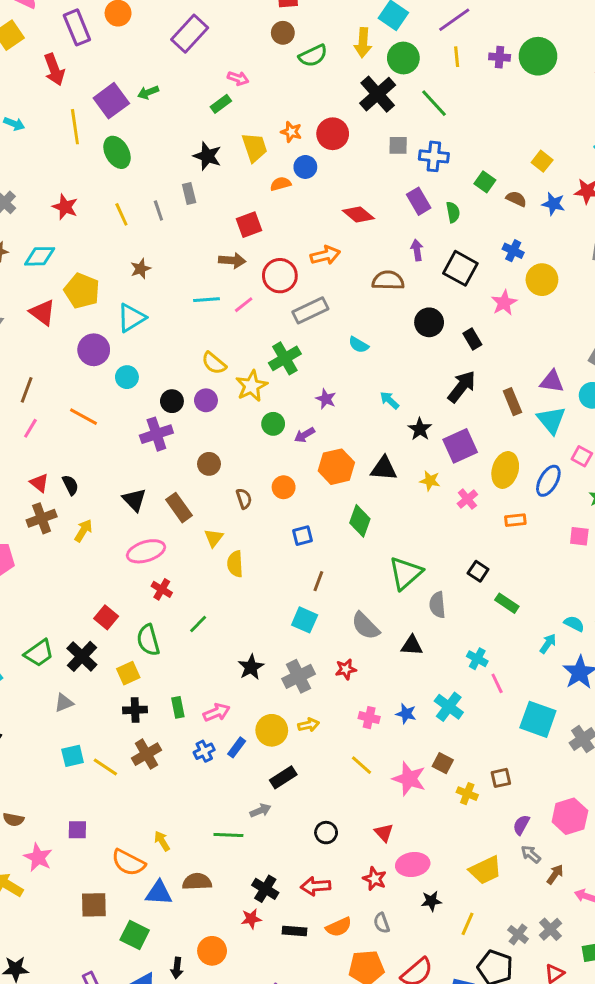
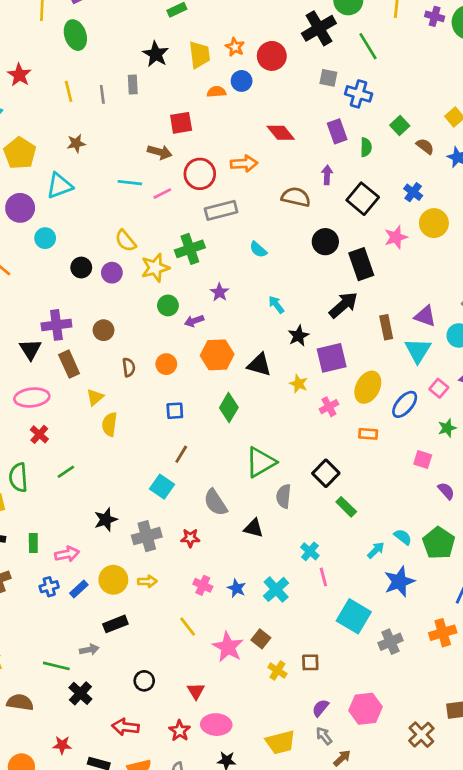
black rectangle: (472, 339) -> (361, 264), size x1.6
purple cross: (156, 434) -> (56, 325), moved
black square: (478, 571) -> (326, 473), size x1.4
black cross: (265, 889) -> (80, 693), moved

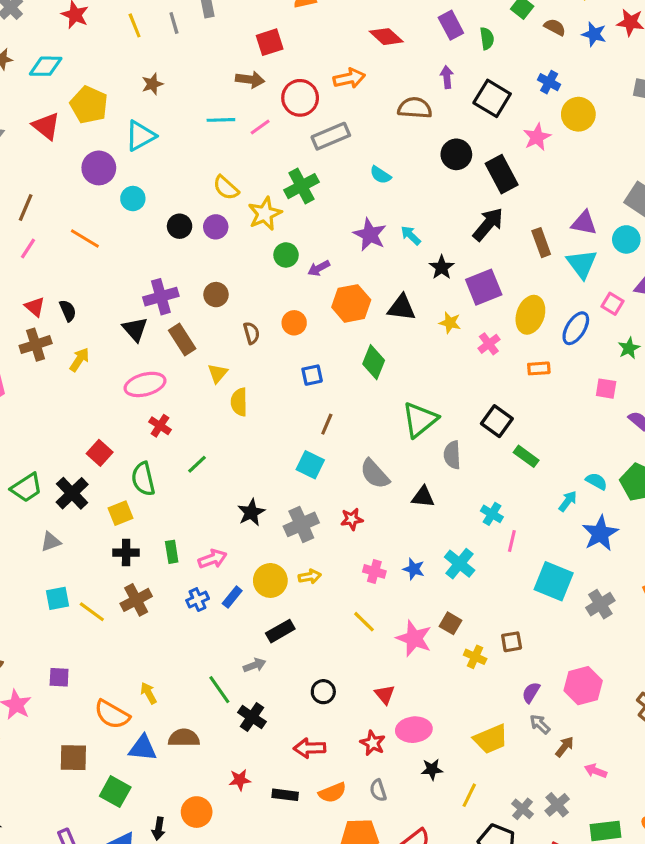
purple star: (220, 292) -> (370, 235), moved, size x1.5
pink line: (323, 577) -> (512, 541), turned 36
green line: (56, 666) -> (219, 690), turned 50

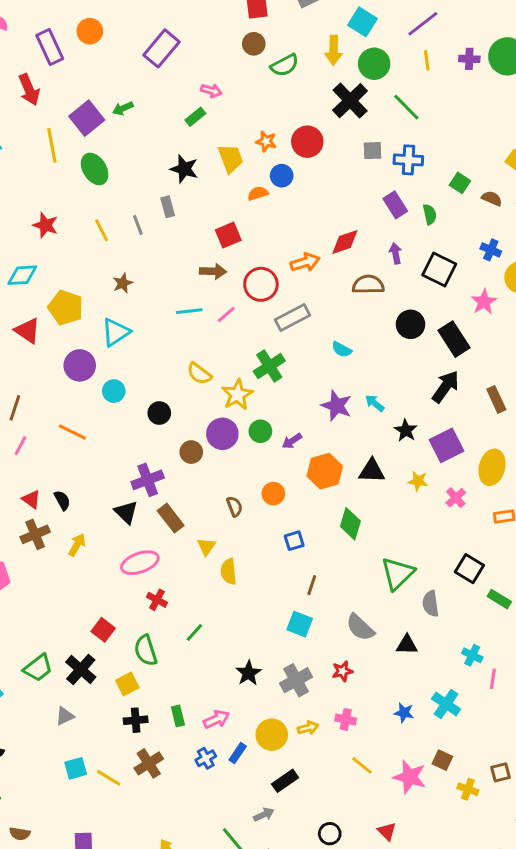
red diamond: (386, 37) -> (345, 242), moved, turned -56
purple circle: (216, 227) -> (222, 434), moved, size x1.4
brown circle: (216, 295) -> (191, 452), moved
pink cross: (374, 571) -> (346, 719), moved

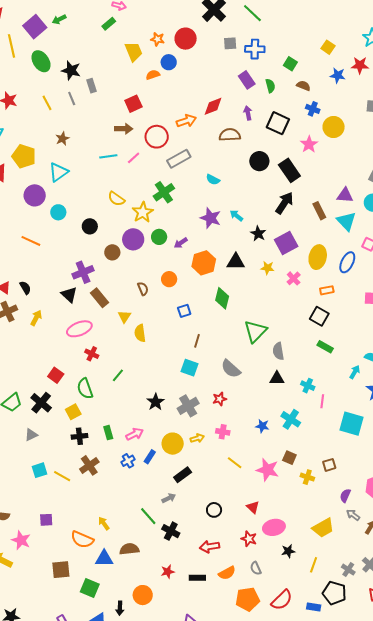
black star: (184, 169) -> (71, 70), moved
brown semicircle: (492, 198) -> (303, 86), moved
black square: (469, 569) -> (319, 316), moved
black triangle: (407, 645) -> (277, 378), moved

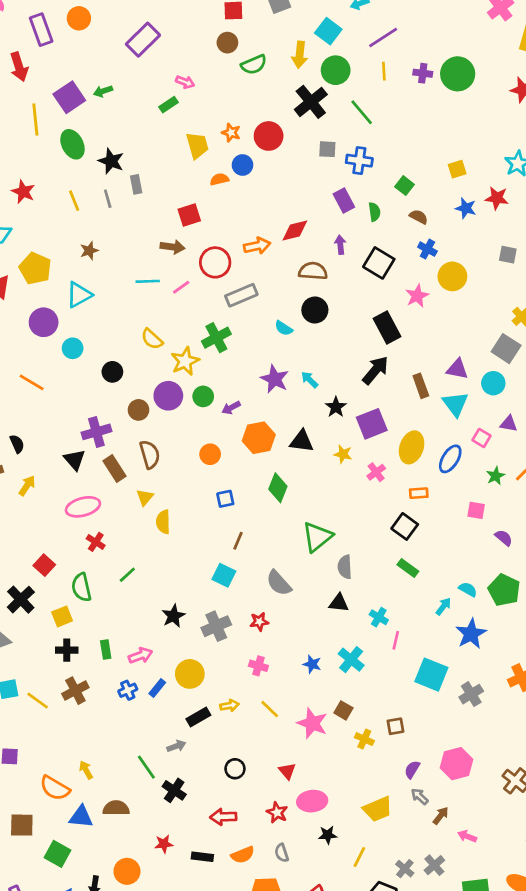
yellow square: (328, 47) -> (457, 169), turned 32
black circle: (259, 161) -> (315, 310), moved
brown semicircle: (143, 289) -> (150, 454), moved, size x1.5
yellow arrow: (197, 438) -> (229, 706), moved

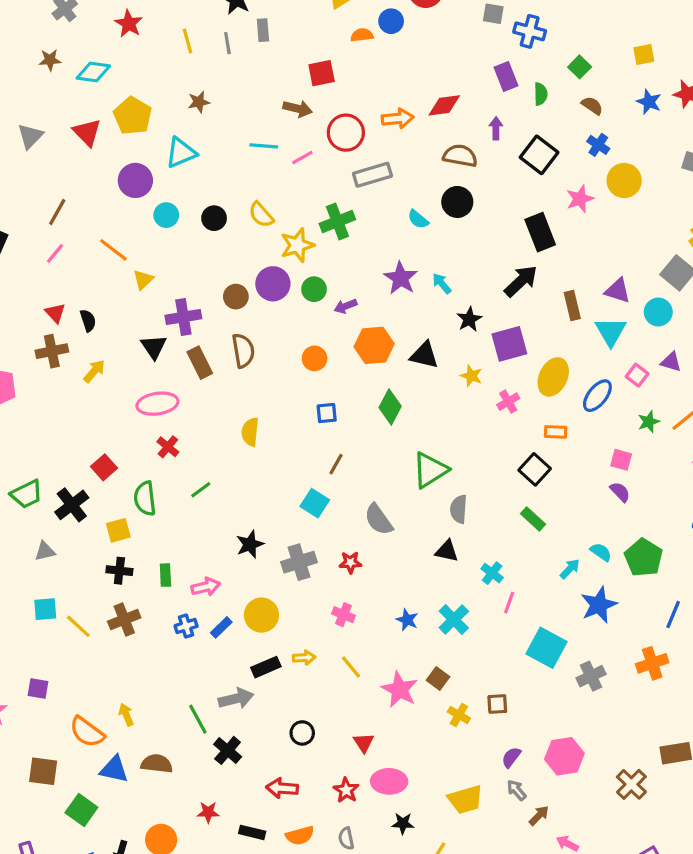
black circle: (112, 372) -> (214, 218), moved
yellow triangle: (145, 497) -> (143, 280), moved
purple semicircle: (504, 538) -> (620, 492), moved
gray arrow: (176, 746) -> (236, 699), size x1.5

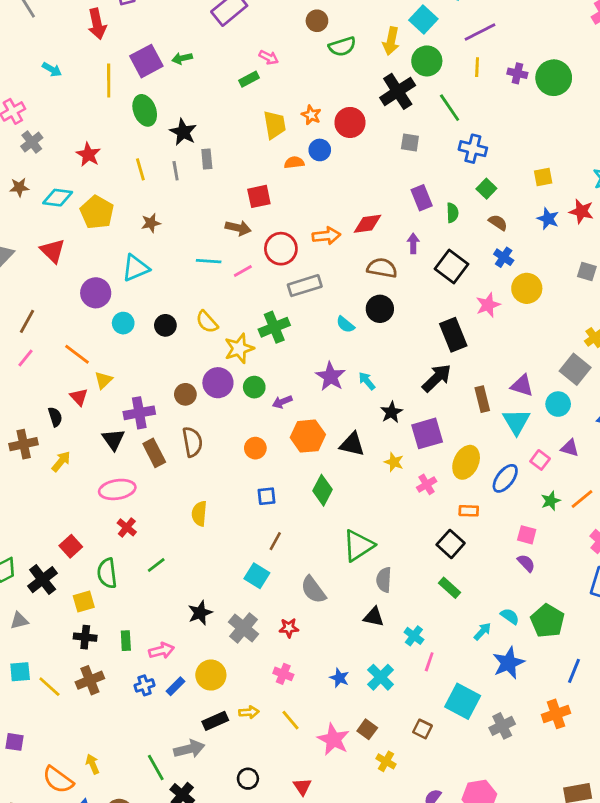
blue cross: (530, 31) -> (473, 149), moved
yellow pentagon: (133, 116) -> (97, 212), moved
red triangle: (55, 313) -> (79, 397), moved
gray cross: (299, 562) -> (244, 628), turned -32
brown square: (497, 704) -> (422, 729), moved, turned 30

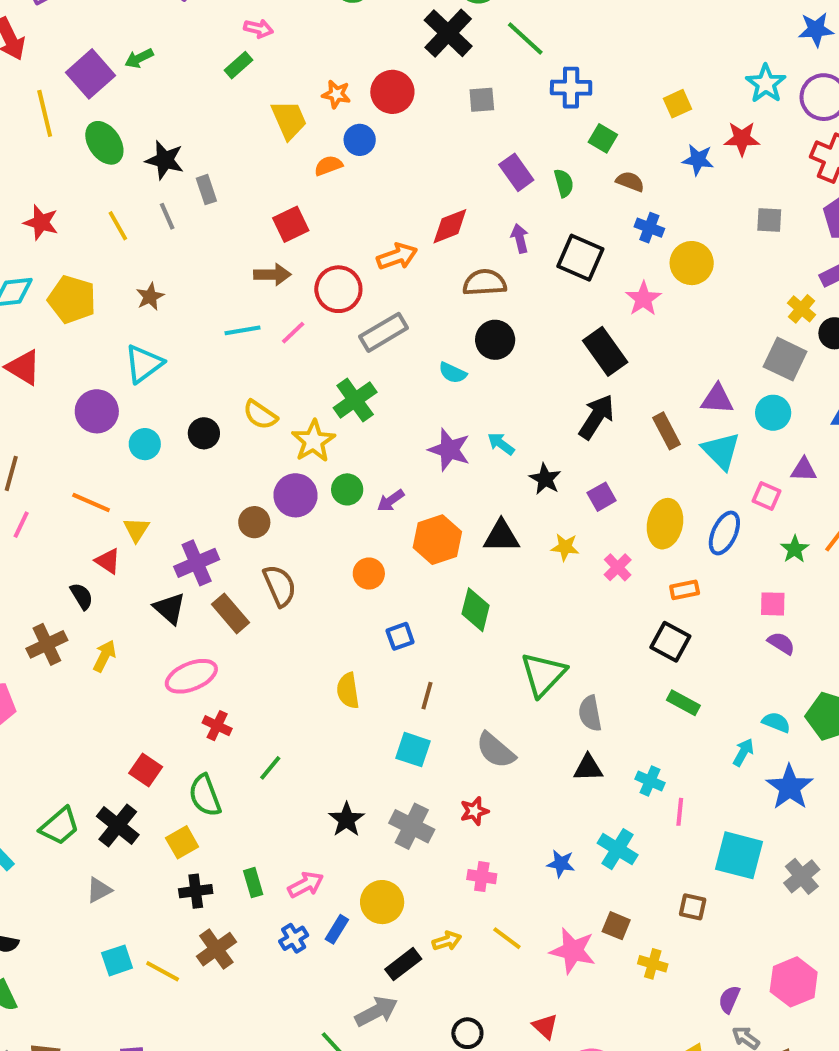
purple square: (427, 433) -> (602, 497), size x0.6
yellow semicircle: (199, 514) -> (348, 691), moved

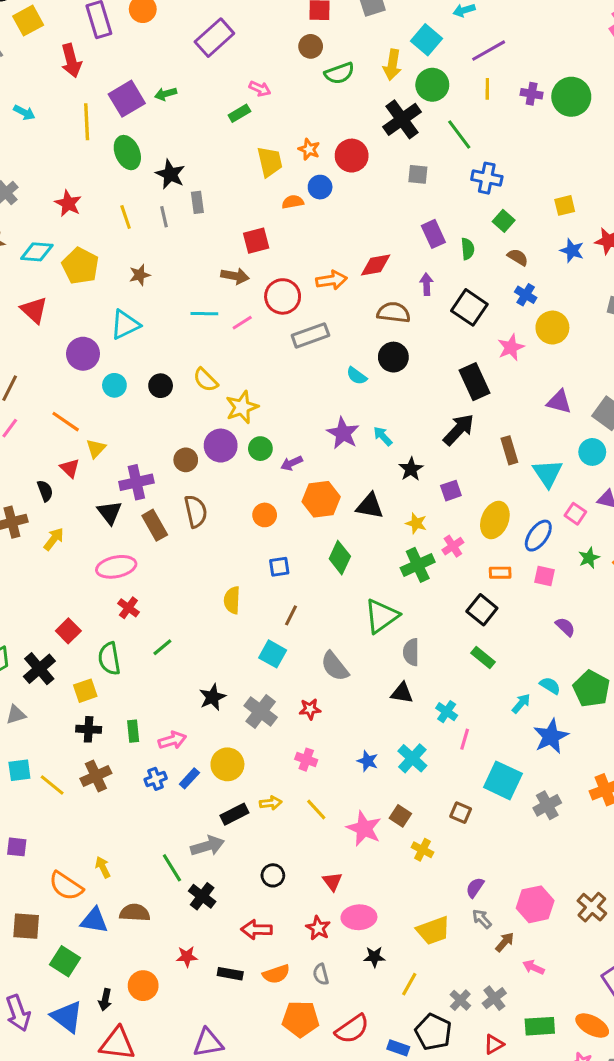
purple triangle: (717, 399) -> (559, 402), moved
green cross: (355, 400) -> (418, 565), moved
pink square: (773, 604) -> (544, 576), moved
pink hexagon: (794, 982) -> (535, 904), moved

